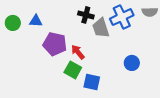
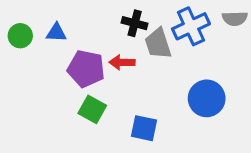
red arrow: (78, 52) -> (122, 62), moved, turned -49
blue circle: (132, 63) -> (207, 98), size x1.5
green square: (73, 70) -> (92, 109), moved

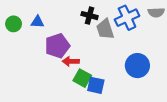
red arrow: (122, 62) -> (71, 61), moved
purple pentagon: (86, 69) -> (57, 46), turned -30
green square: (92, 109) -> (82, 78), moved

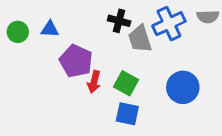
purple pentagon: (57, 46) -> (76, 61), turned -30
red arrow: (71, 61) -> (94, 82), turned -77
green square: (82, 78) -> (126, 83), moved

